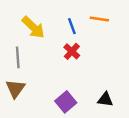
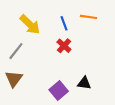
gray line: (18, 57) -> (16, 51), turned 42
black triangle: (105, 99) -> (84, 83), moved

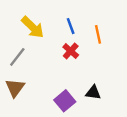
orange line: (88, 17) -> (98, 34), moved, turned 70

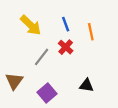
gray line: (17, 57) -> (42, 57), moved
purple square: (65, 101) -> (47, 93), moved

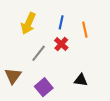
blue line: (66, 24) -> (61, 22), turned 32
yellow arrow: (31, 25) -> (28, 23), turned 70

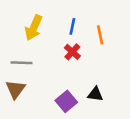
gray line: (39, 53) -> (22, 63), moved, turned 54
purple square: (44, 87) -> (66, 101), moved

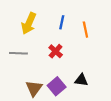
red cross: (72, 52) -> (56, 51), moved
brown triangle: (15, 89) -> (34, 88), moved

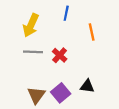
blue line: (62, 22) -> (66, 13), moved
gray line: (18, 53) -> (33, 52), moved

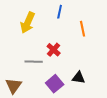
gray line: (33, 52) -> (34, 62), moved
brown triangle: (36, 95) -> (14, 86), moved

